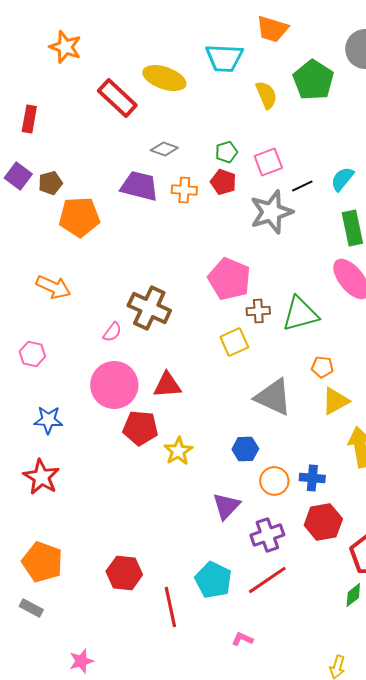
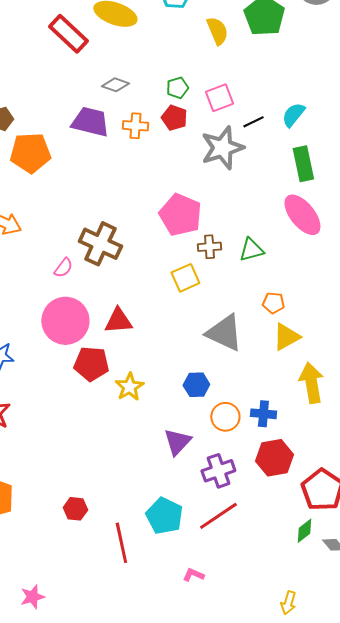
green triangle: (300, 314) -> (251, 250), size x0.7
red hexagon: (124, 573) -> (75, 509), size x0.7

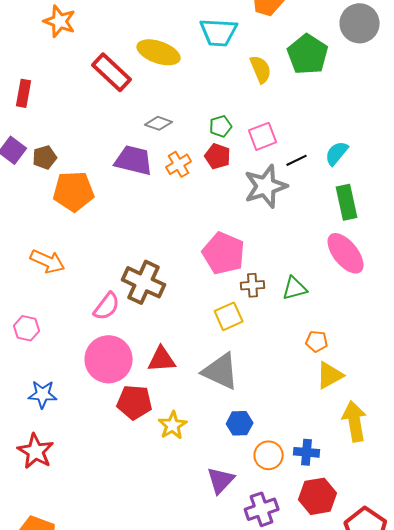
orange cross: (135, 126) -> (179, 164), turned -35
pink semicircle: (63, 268) -> (107, 306), size x1.4
gray triangle: (224, 333) -> (221, 371), moved

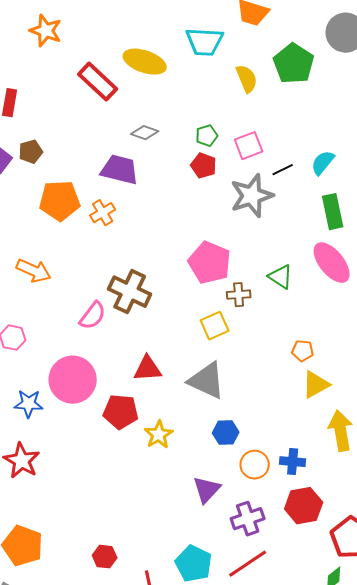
brown pentagon: (45, 157) -> (31, 152), moved
orange cross: (179, 164) -> (103, 213), moved
green triangle: (295, 288) -> (281, 277), moved, turned 48
pink circle: (109, 359) -> (73, 380), moved

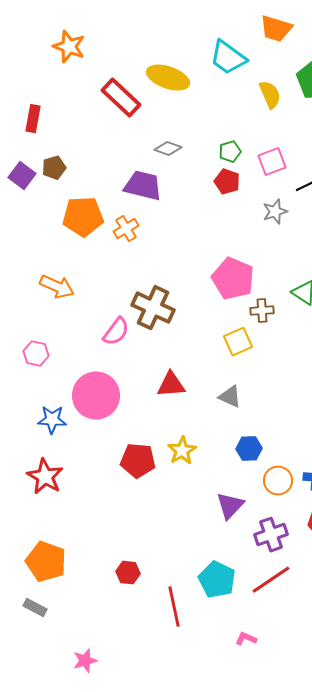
cyan trapezoid: (205, 42) -> (228, 58), turned 33
gray star: (252, 196) -> (275, 212), size x0.6
gray triangle: (207, 381) -> (230, 397), size x0.6
red pentagon: (121, 412) -> (138, 461), moved

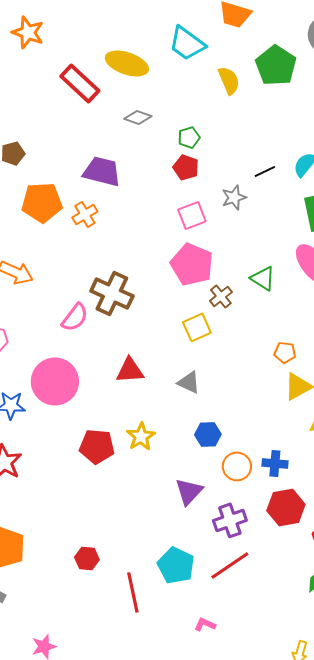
gray diamond: (168, 149) -> (138, 117), moved
pink square: (272, 162) -> (192, 215), moved
brown cross: (262, 311) -> (221, 296), turned -35

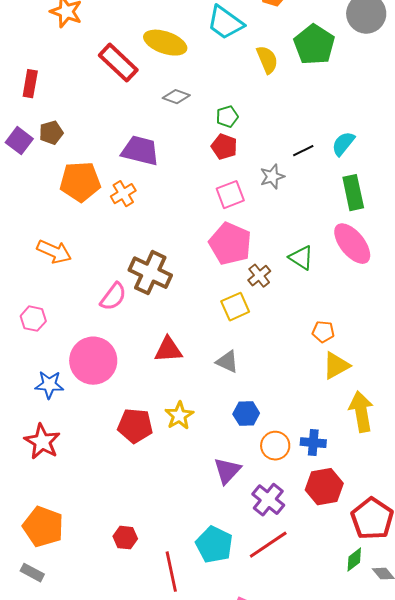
purple cross: (230, 520) -> (268, 500), turned -32

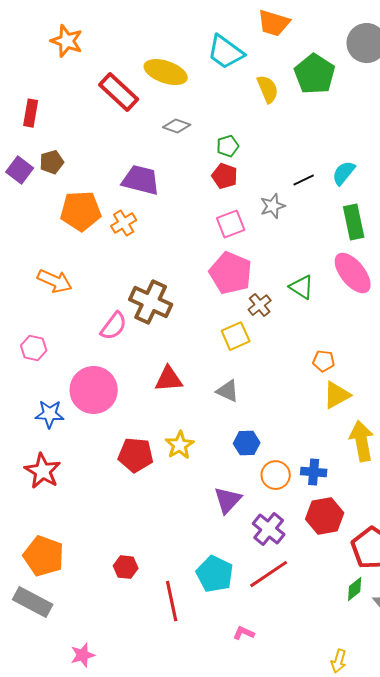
gray rectangle: (32, 573) -> (33, 602), size x1.6

